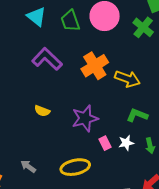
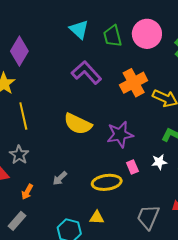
yellow semicircle: (42, 111) -> (78, 124), size x1.8
pink rectangle: (105, 143) -> (132, 167), moved
gray arrow: (28, 166) -> (60, 178), turned -84

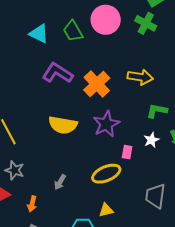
orange cross: (134, 83) -> (97, 84), moved
pink rectangle: (132, 167) -> (127, 152), turned 48

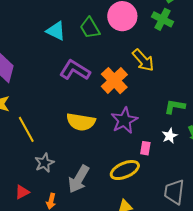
yellow arrow: (140, 77) -> (143, 60), moved, turned 40
gray star: (15, 170) -> (44, 163), moved, turned 30
gray arrow: (60, 182) -> (79, 179), size x1.8

